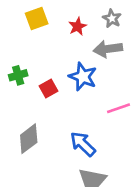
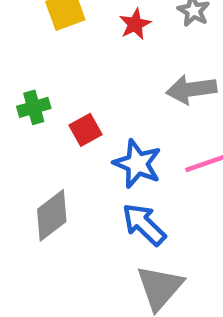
gray arrow: (108, 49) -> (191, 89), moved
blue star: (83, 77) -> (137, 164), moved

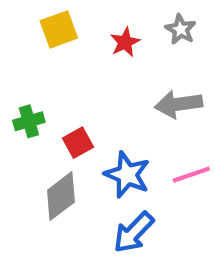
gray diamond: (52, 215) -> (61, 196), moved
blue arrow: (144, 224) -> (134, 232), turned -90

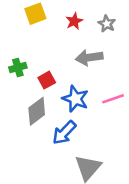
gray star: (181, 29) -> (107, 24), moved
gray arrow: (178, 104) -> (89, 57), moved
blue arrow: (134, 232) -> (64, 133), moved

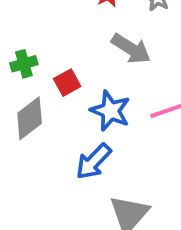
gray arrow: (89, 57) -> (131, 49), turned -140
gray diamond: (37, 111) -> (30, 118), moved

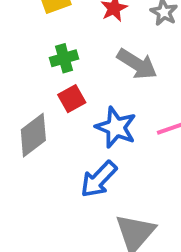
green cross: (24, 64) -> (64, 58), moved

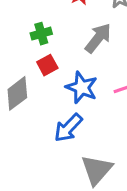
gray arrow: (137, 64) -> (98, 38), turned -84

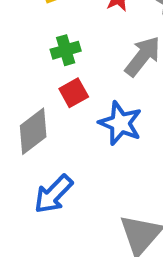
blue arrow: (68, 128) -> (53, 194), moved

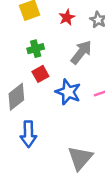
blue arrow: (53, 194) -> (28, 134), turned -45

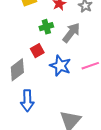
green cross: (36, 49) -> (46, 27), moved

